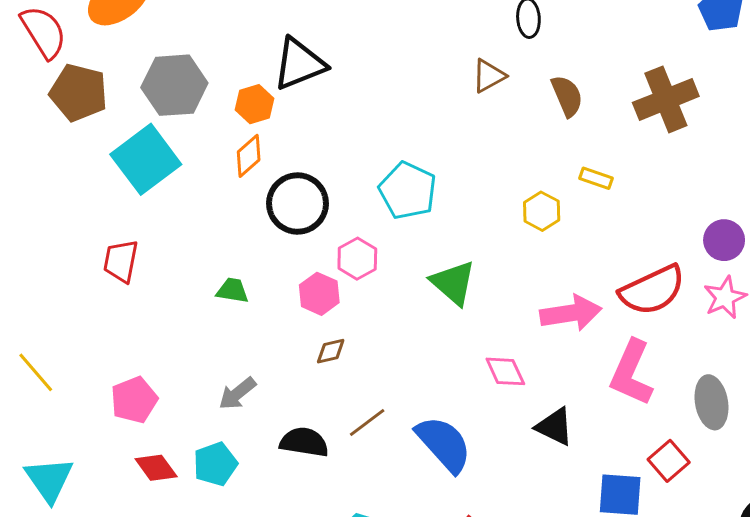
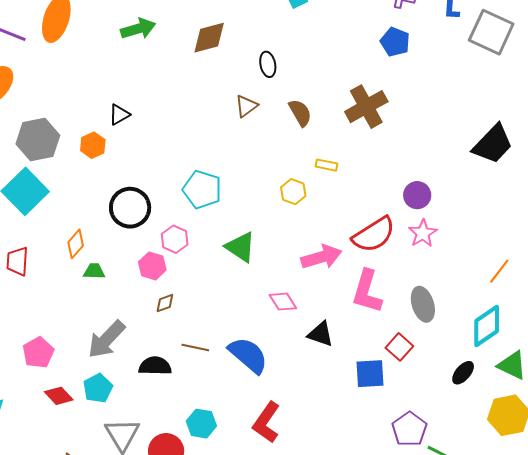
black triangle: (299, 64) -> (119, 115), size x0.6
orange diamond: (249, 156) -> (76, 244), moved
gray arrow: (237, 394) -> (106, 339), size x1.6
brown line: (367, 423) -> (195, 347), turned 56

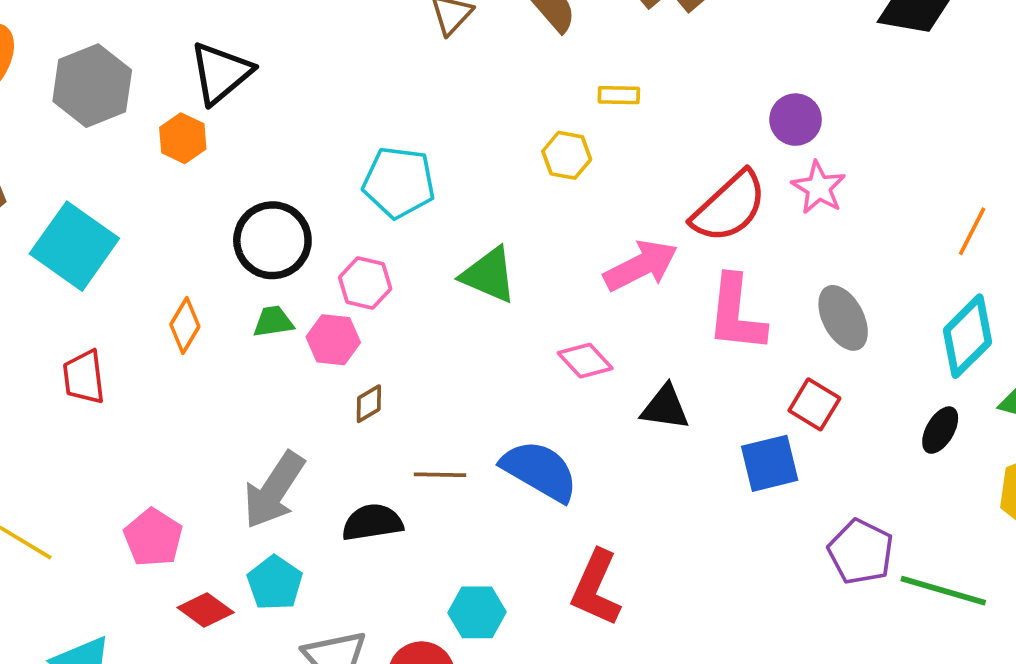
black triangle: (119, 115) -> (221, 73), size x1.6
gray hexagon: (38, 140) -> (92, 86), moved
green trapezoid: (94, 271) -> (273, 322), moved

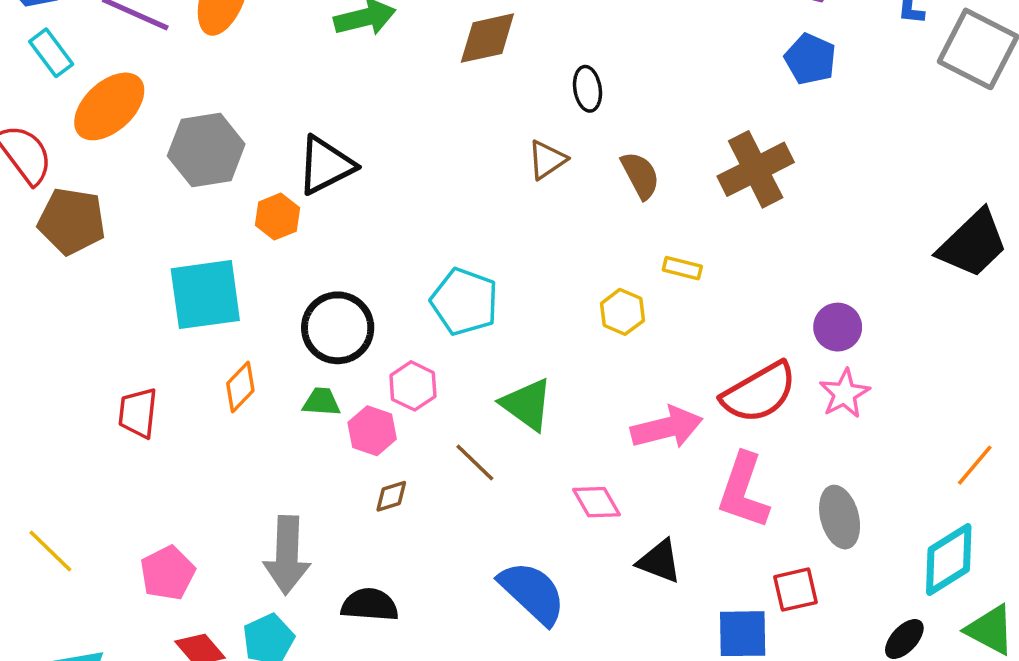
cyan square: (74, 246) -> (205, 295), moved, turned 34
red square: (814, 404) -> (796, 590), turned 33
brown line: (440, 475) -> (475, 462), moved, turned 30
gray arrow: (274, 490) -> (287, 555), turned -44

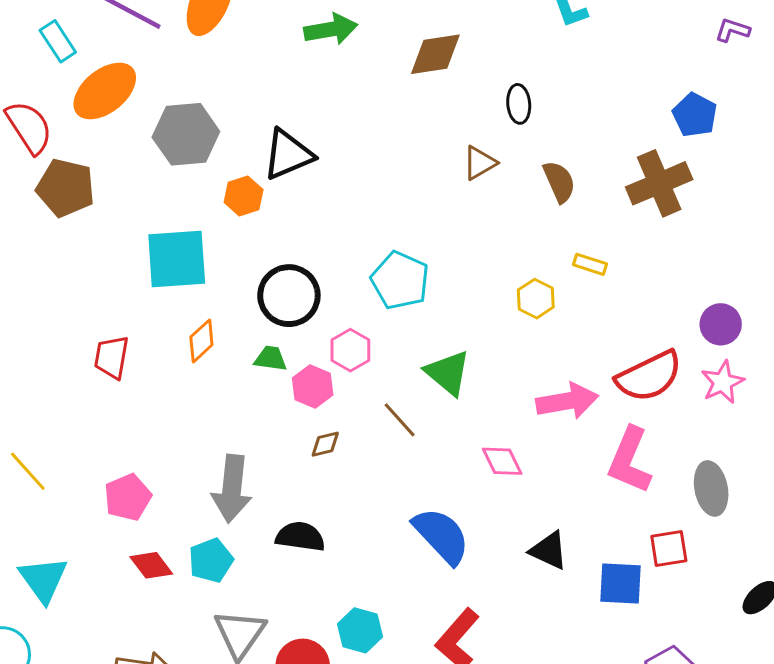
blue pentagon: (810, 59) -> (695, 115), moved
black triangle: (659, 561) -> (549, 550), moved

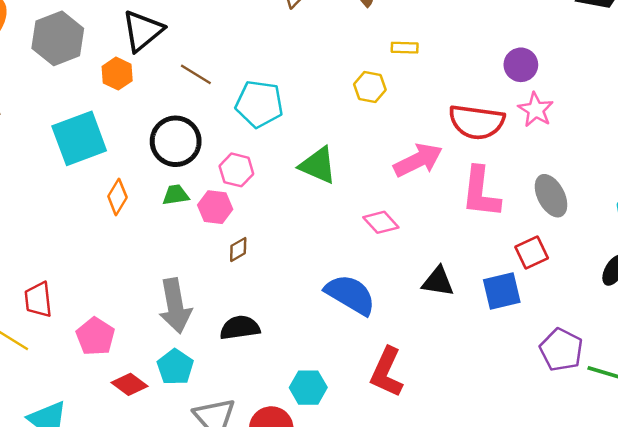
red trapezoid: (112, 357) -> (38, 300), moved
red semicircle: (649, 376) -> (477, 122), turned 50
brown line: (400, 420) -> (196, 74), moved

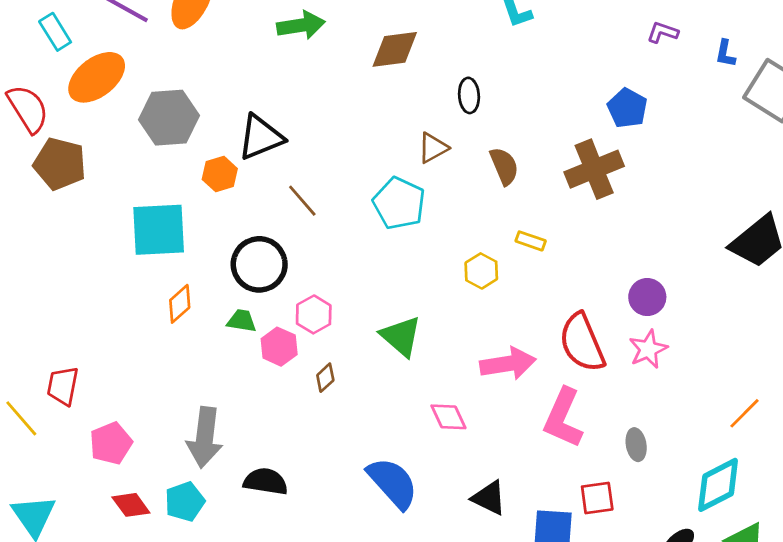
cyan pentagon: (259, 104) -> (399, 203), moved
red semicircle: (477, 122) -> (582, 343), turned 42
gray ellipse: (551, 196) -> (636, 445), size x0.7
brown diamond: (238, 249) -> (325, 378), moved, turned -30

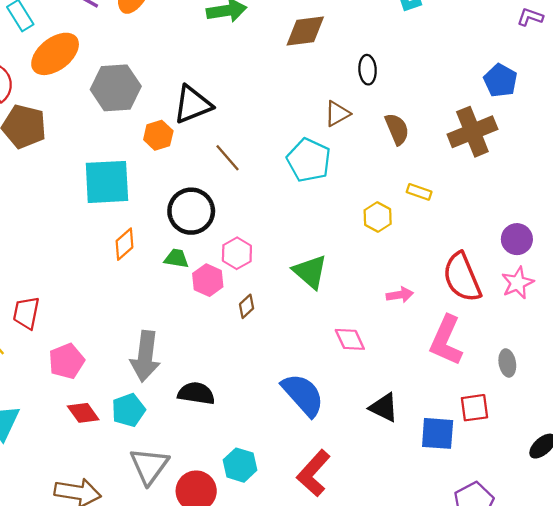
pink arrow: (508, 364) -> (400, 295), size x0.6

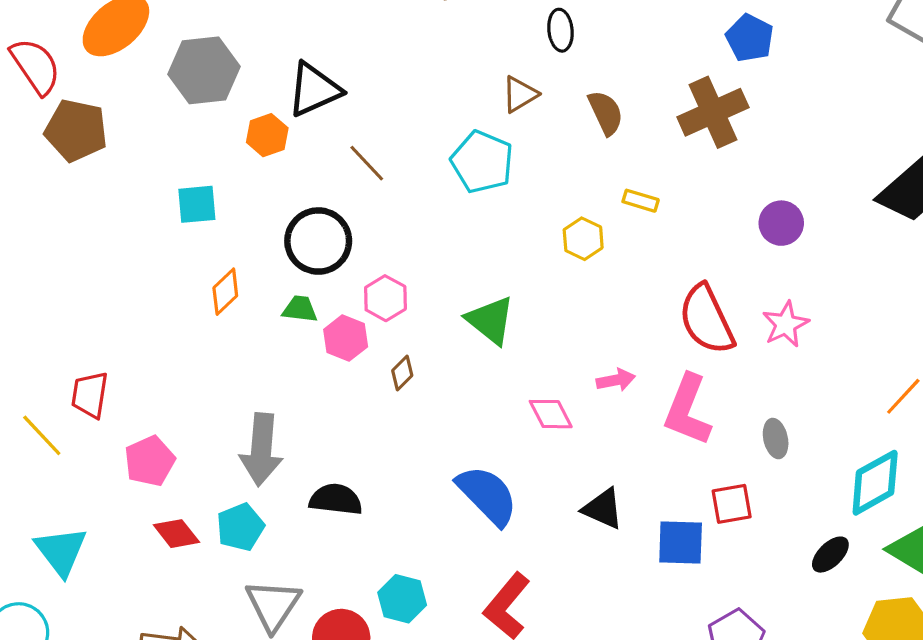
cyan square: (107, 182) -> (197, 204), size x0.6
purple circle: (517, 239) -> (781, 223), moved
pink arrow: (400, 295) -> (616, 380), moved

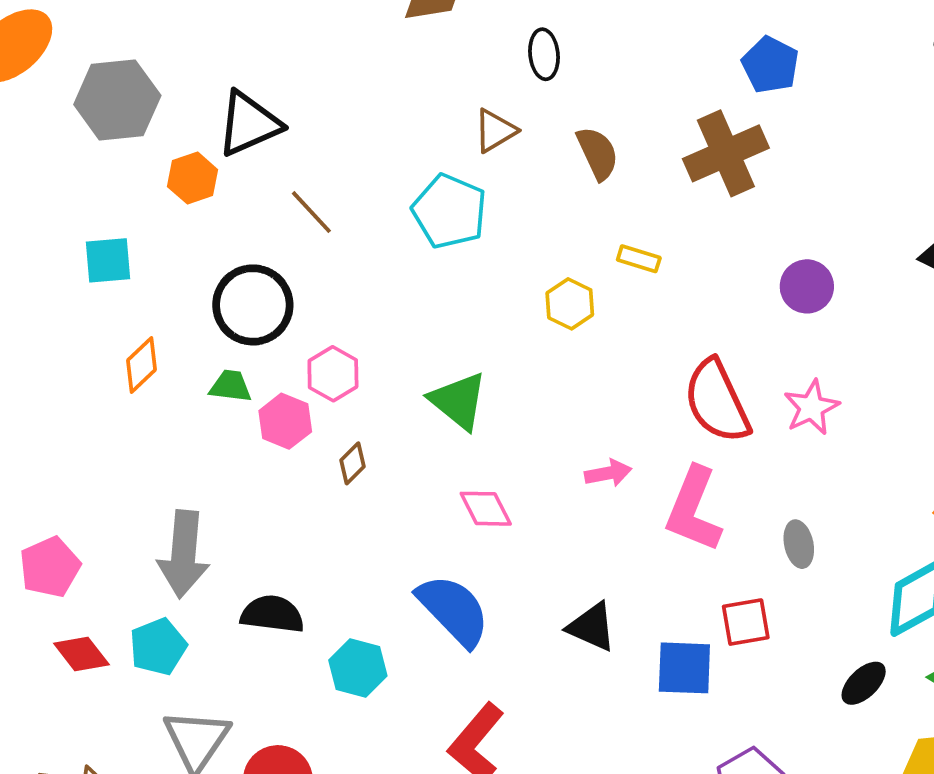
pink diamond: (551, 414) -> (486, 509), moved
cyan hexagon: (402, 599) -> (358, 668), moved

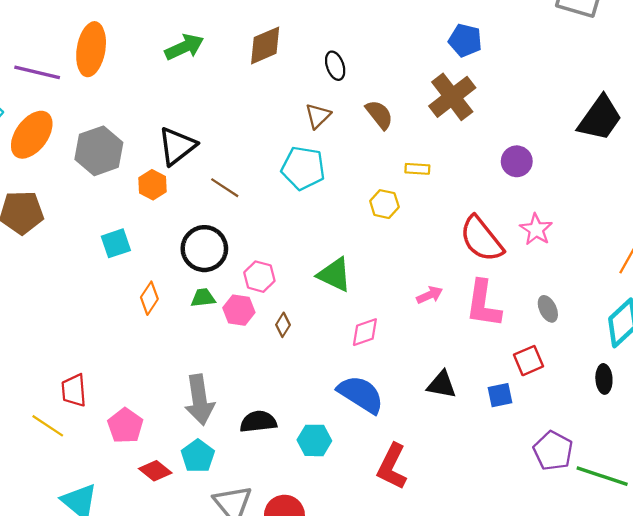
pink diamond: (486, 509) -> (365, 332), turned -68
blue square: (684, 668) -> (500, 395), size x0.7
black ellipse: (864, 683) -> (604, 379), turned -36

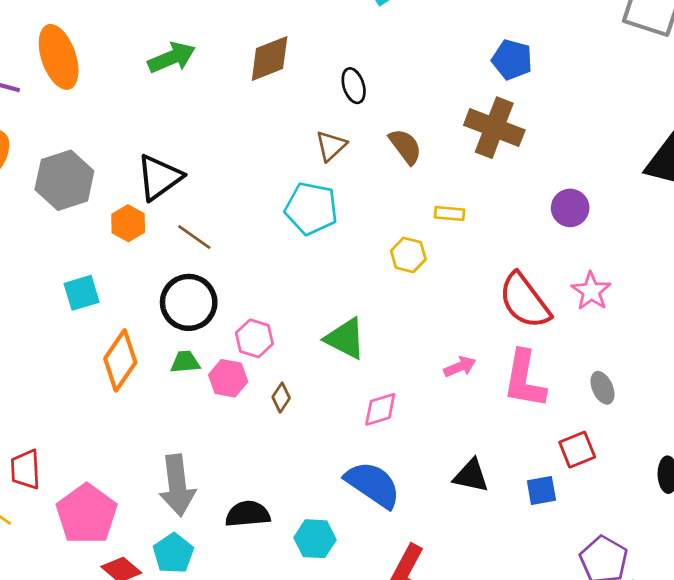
orange ellipse: (91, 49) -> (59, 57), turned -30
brown cross: (452, 97) -> (494, 128), turned -33
brown line: (225, 188) -> (194, 237), moved
orange diamond: (149, 298) -> (120, 360), size x1.5
pink pentagon: (125, 426) -> (87, 514), size x1.4

